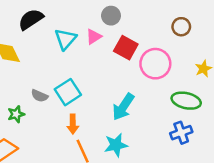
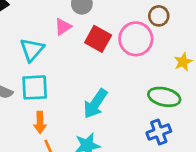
cyan triangle: (65, 39) -> (32, 50), moved
pink circle: (155, 64) -> (136, 39), moved
cyan square: (68, 92) -> (35, 87), turned 30

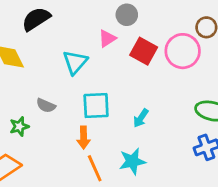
cyan square: (35, 87) -> (96, 106), moved
cyan arrow: (95, 104) -> (141, 118), size x0.6

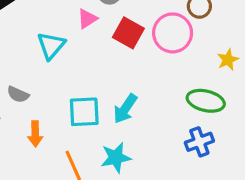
cyan square: (96, 106) -> (84, 112), moved
cyan arrow: (141, 118) -> (125, 109), size x1.4
orange arrow: (84, 138) -> (35, 134), moved

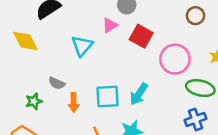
pink circle: (173, 33) -> (175, 59), moved
orange arrow: (35, 134) -> (74, 103), moved

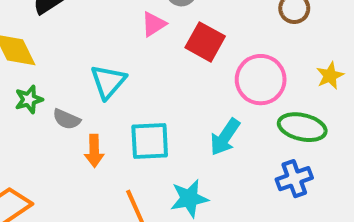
cyan triangle: (82, 46) -> (108, 82), moved
cyan arrow: (139, 94) -> (225, 137), moved
green star: (34, 101) -> (29, 99), moved

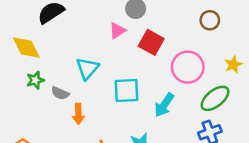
green ellipse: (302, 127) -> (215, 98), turned -52
cyan square: (150, 141) -> (126, 91), moved

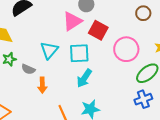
pink triangle: (117, 31) -> (72, 21), size x1.5
cyan square: (126, 91) -> (79, 53), moved
cyan arrow: (164, 105) -> (84, 78), moved

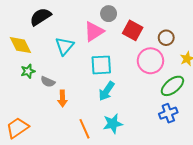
brown circle: (143, 13) -> (166, 38), moved
red square: (98, 30) -> (133, 30), moved
cyan triangle: (49, 50) -> (65, 46), moved

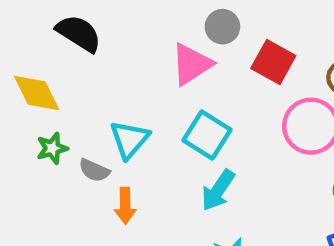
black semicircle: (40, 17) -> (79, 33), turned 65
cyan triangle: (65, 46) -> (130, 139), moved
cyan square: (101, 65) -> (207, 135), turned 35

